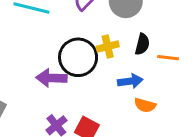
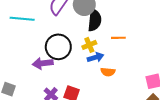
black semicircle: (142, 44) -> (95, 20), moved, size x1.5
yellow cross: (108, 46) -> (89, 45), moved

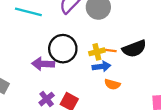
black semicircle: (95, 20) -> (134, 49), moved, turned 55
orange line: (118, 38) -> (109, 50), moved

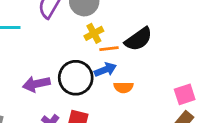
black circle: (63, 49) -> (76, 78), moved
yellow cross: (97, 52) -> (94, 33), moved

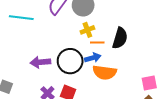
black semicircle: (138, 39) -> (120, 38), turned -45
orange semicircle: (123, 87) -> (105, 72), size x1.6

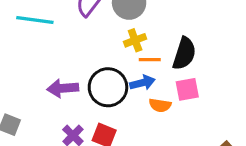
orange semicircle: (105, 72) -> (160, 105), size x0.6
pink square: (149, 83) -> (187, 89), moved

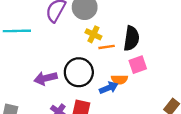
yellow cross: (135, 40) -> (93, 34), turned -35
blue arrow: (142, 83) -> (109, 88), moved

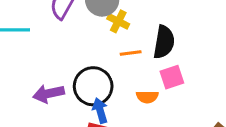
yellow cross: (93, 34) -> (118, 21), moved
blue arrow: (109, 88) -> (100, 111), moved, turned -84

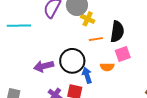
blue arrow: (100, 111) -> (87, 75), moved

